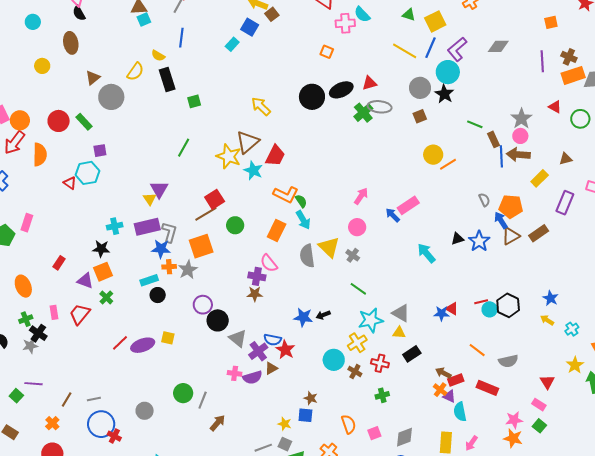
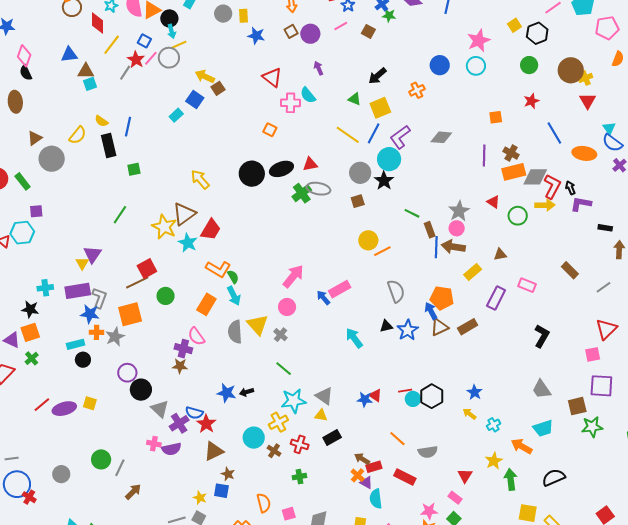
blue line: (181, 38) -> (128, 127), moved
pink arrow: (361, 196) -> (293, 276), size x1.4
gray semicircle: (484, 200) -> (396, 291), moved, size x1.6
brown triangle: (271, 368) -> (214, 451), moved, size x1.5

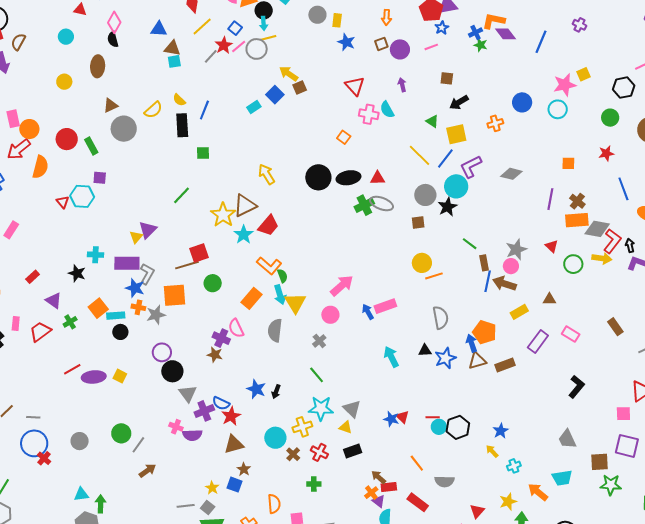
yellow square: (514, 25) -> (584, 74), moved
brown square: (368, 31) -> (447, 78), moved, turned -32
yellow triangle: (258, 325) -> (295, 303), moved
orange square: (30, 332) -> (98, 308), moved, turned -30
black arrow: (247, 392) -> (276, 392), turned -64

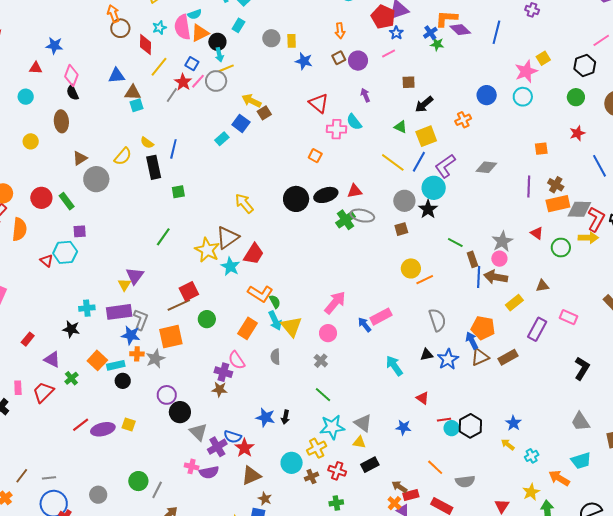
gray semicircle: (275, 330) -> (275, 357), size x0.7
red triangle: (402, 417) -> (423, 398), moved
brown cross: (293, 454) -> (311, 477), turned 32

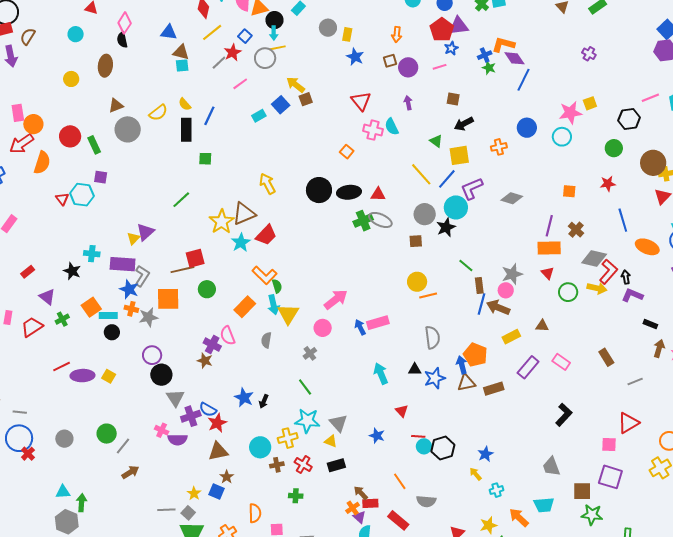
blue line: (496, 32) -> (524, 80), moved
pink line: (198, 81) -> (240, 84), moved
orange rectangle: (558, 204) -> (549, 248), moved

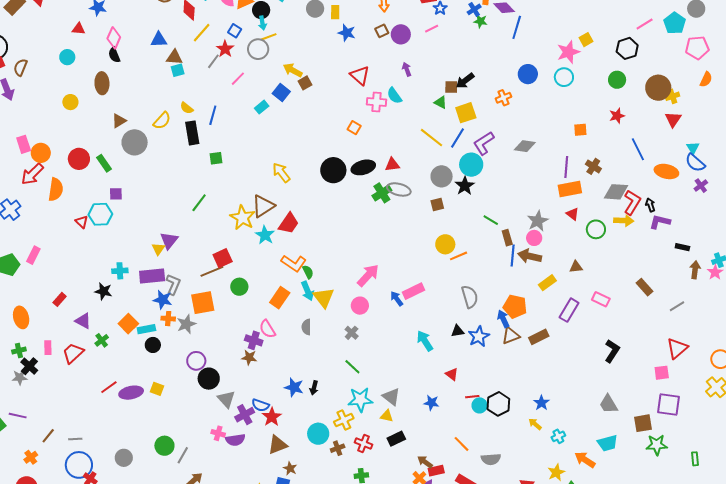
brown square: (453, 99) -> (451, 87), moved

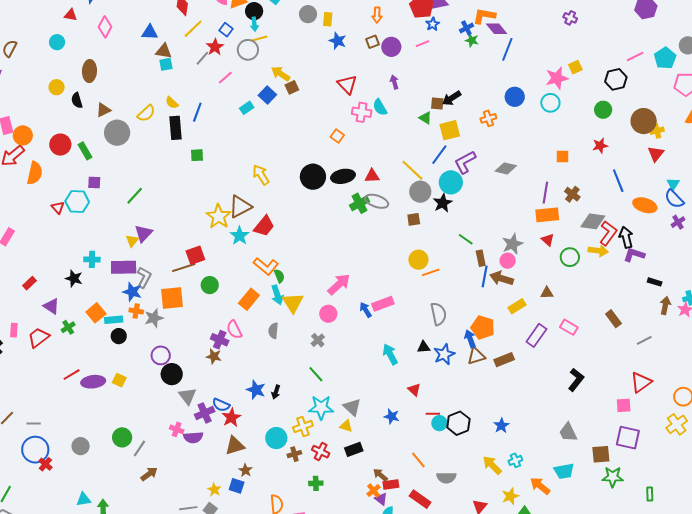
black semicircle: (114, 55) -> (77, 100), moved
yellow line: (431, 138) -> (412, 170), moved
green line: (199, 203) -> (135, 196), moved
black arrow: (650, 205) -> (626, 237), size x1.5
yellow arrow: (535, 424) -> (492, 465), moved, size x1.5

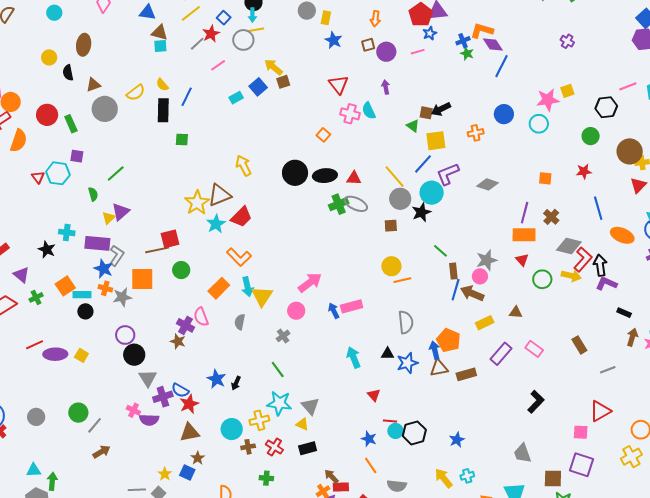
green semicircle: (279, 276) -> (93, 194), moved
blue star: (392, 416) -> (369, 439), moved

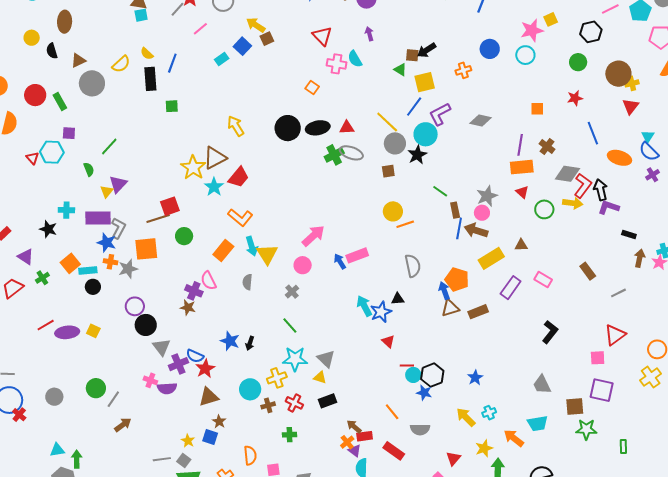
yellow rectangle: (485, 323) -> (491, 258), size x1.4
blue star: (407, 363) -> (381, 312), moved
blue star: (369, 439) -> (424, 393), moved

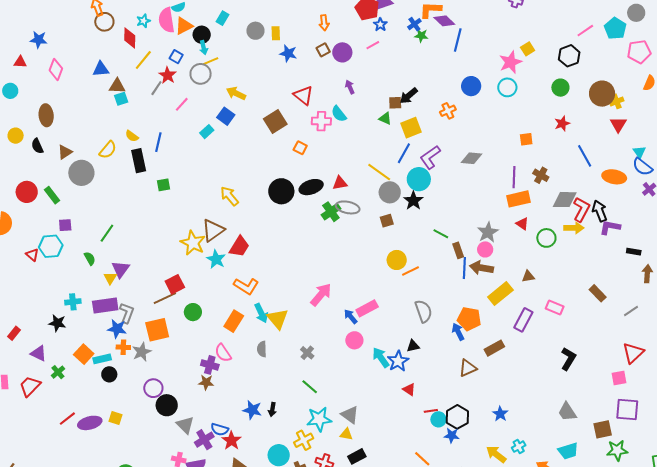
brown square: (267, 39) -> (275, 122), moved, size x1.6
pink circle: (303, 265) -> (354, 340), moved
brown triangle: (450, 308) -> (468, 368), moved

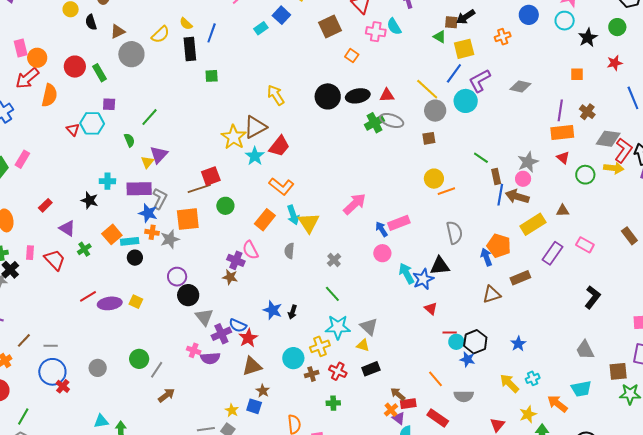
black star: (413, 201) -> (588, 38), moved
black triangle: (413, 346) -> (440, 266), size x1.5
red trapezoid: (30, 386) -> (55, 260), turned 85

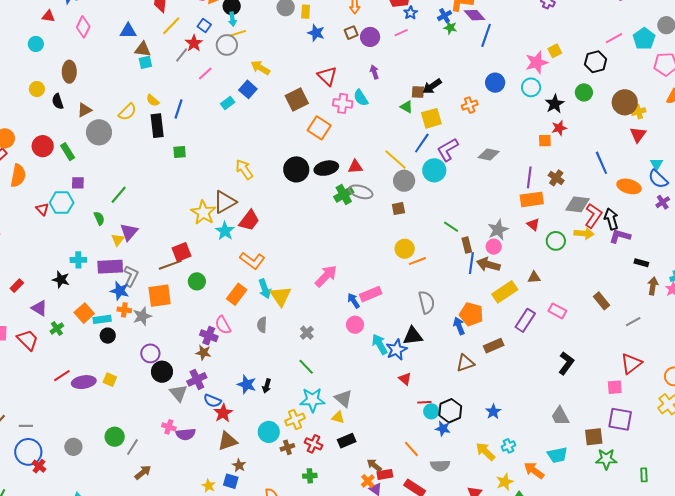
orange square: (352, 56) -> (319, 128), size x1.6
red star: (615, 63) -> (559, 128), moved
purple cross: (221, 334) -> (197, 379), moved

